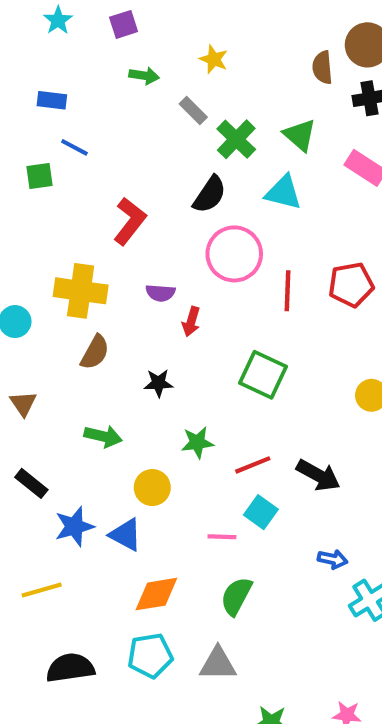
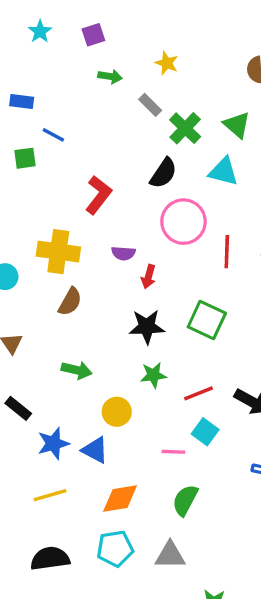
blue rectangle: (52, 100) -> (22, 101), moved
black star: (158, 383) -> (147, 327), moved, size x1.5
yellow line: (42, 590) -> (50, 495), moved

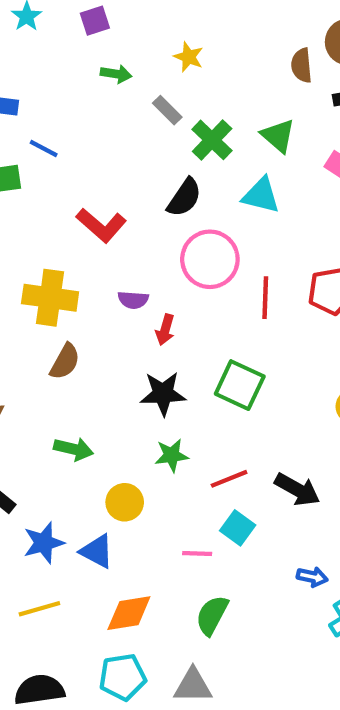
red L-shape: (98, 195) -> (101, 225), turned 93

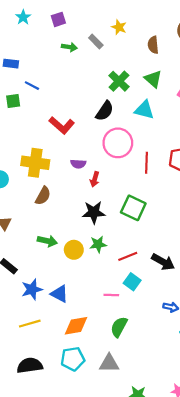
yellow star: (189, 57) -> (119, 27), moved
brown semicircle: (302, 65) -> (153, 45), moved
gray rectangle: (167, 110) -> (96, 42), moved
yellow circle: (125, 502) -> (74, 250), moved

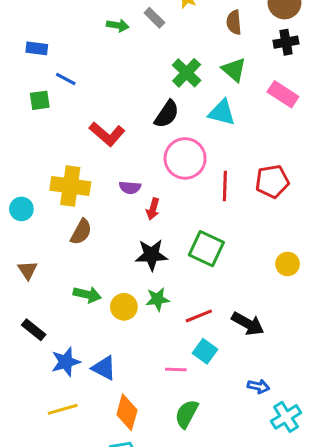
orange diamond: (76, 326) -> (127, 412), turned -65

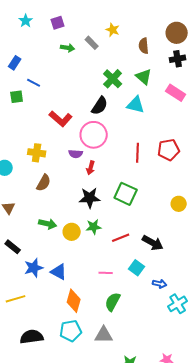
blue rectangle: (37, 48) -> (15, 63), turned -64
pink circle: (185, 158) -> (94, 135), moved
yellow cross: (70, 186) -> (37, 153), size x0.7
cyan square: (205, 351) -> (137, 268), moved
yellow line: (63, 409) -> (16, 299), moved

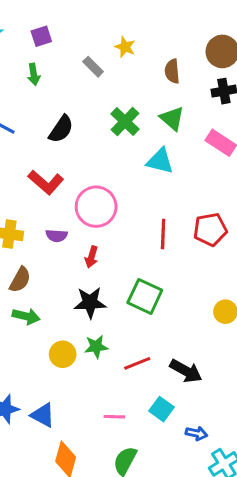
green arrow: (68, 48) -> (34, 74), moved, turned 72
black semicircle: (100, 106) -> (61, 129), moved
purple semicircle: (76, 154) -> (57, 236), moved
green arrow: (48, 224) -> (26, 316), moved

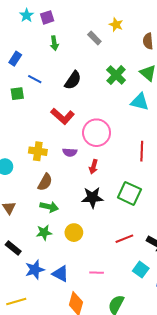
purple square: (41, 36) -> (47, 17), moved
green star: (96, 347) -> (44, 233), moved
pink line: (114, 417) -> (97, 273), moved

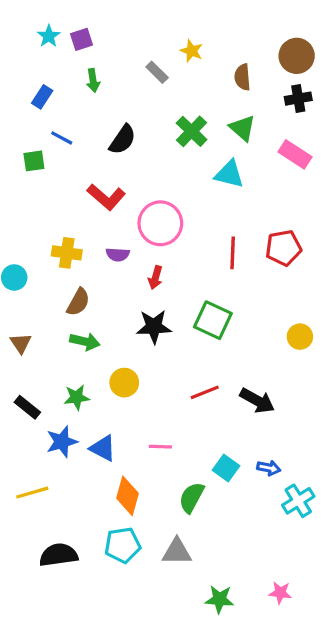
blue rectangle: (15, 59) -> (42, 97), moved
green star: (44, 233) -> (77, 397), moved
cyan square: (141, 270) -> (226, 468), moved

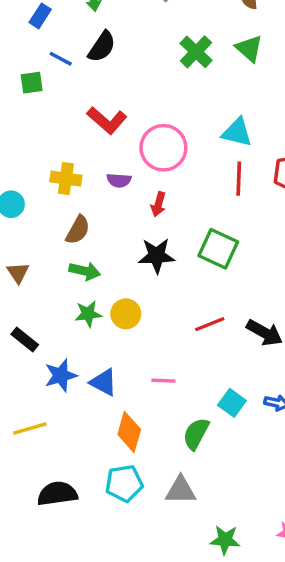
black semicircle: (123, 140) -> (102, 47), moved
cyan triangle: (229, 174) -> (237, 132), moved
green star: (77, 397) -> (88, 314), moved

